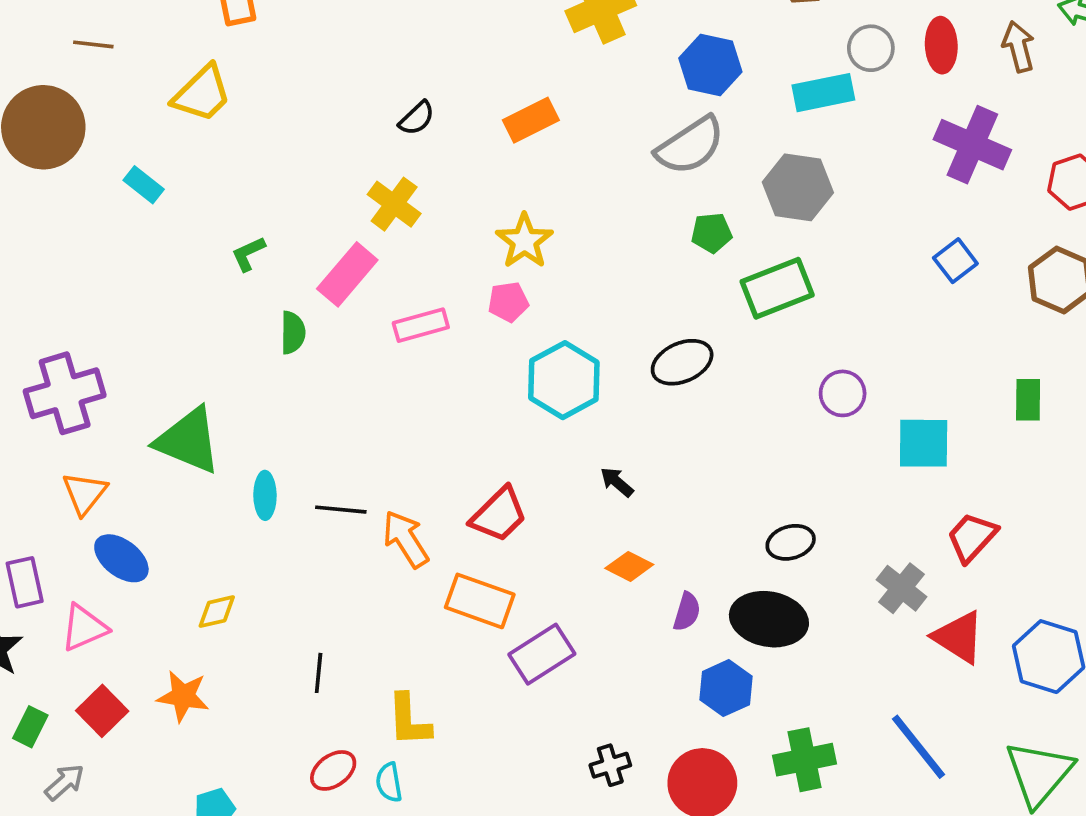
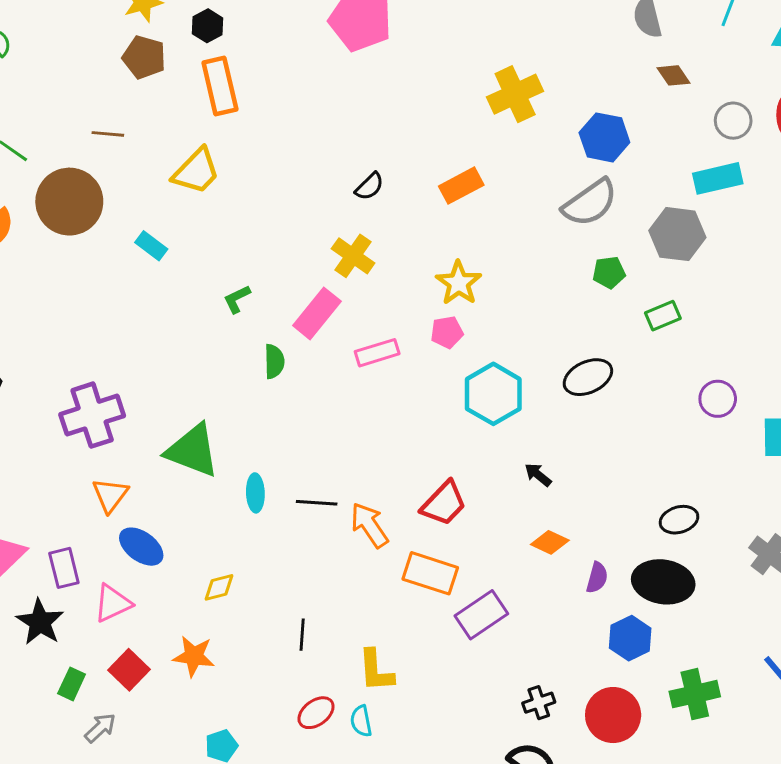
cyan rectangle: (823, 93) -> (718, 178), moved
green rectangle: (777, 288) -> (663, 316), size x0.6

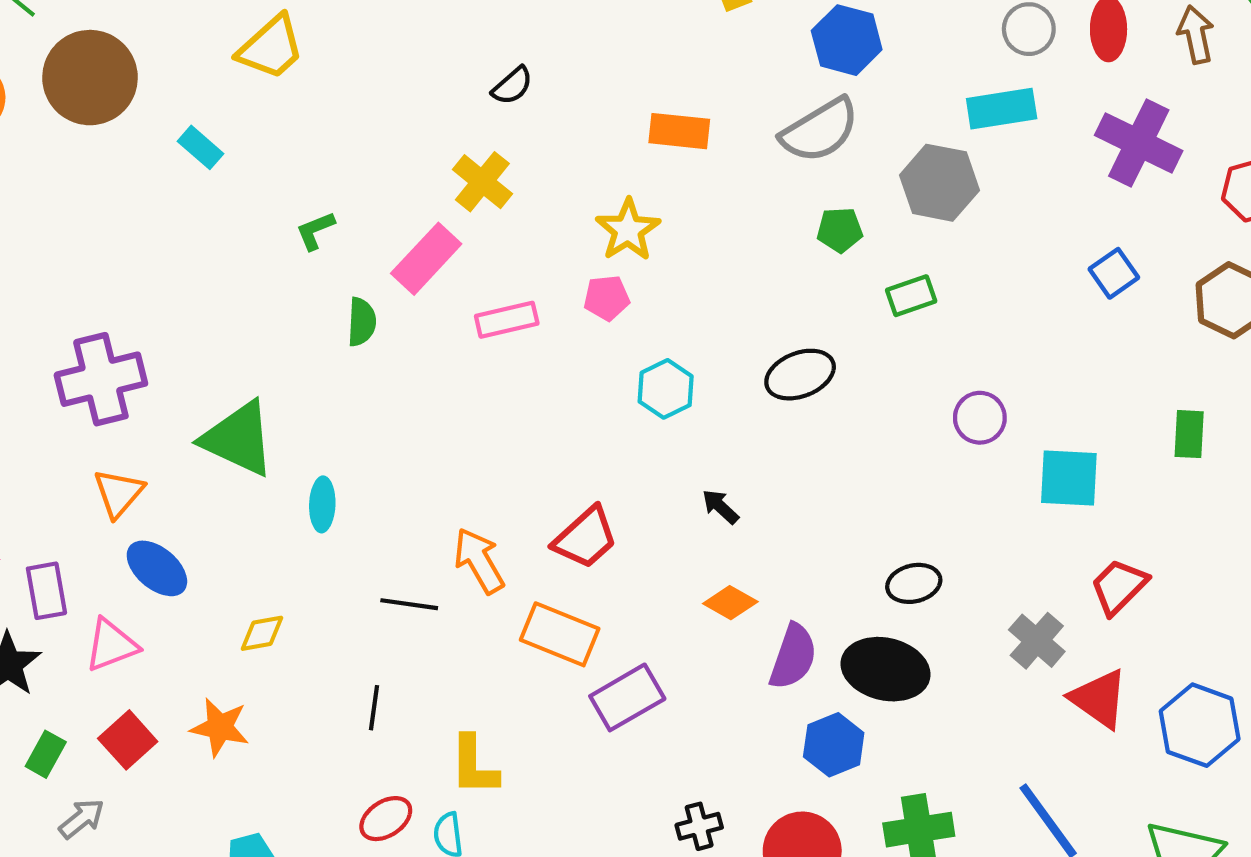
orange rectangle: (461, 186) -> (679, 131), moved, turned 30
cyan hexagon: (493, 394) -> (666, 389), size x0.7
black line: (317, 503) -> (409, 604), moved
purple semicircle: (597, 578) -> (793, 657), size x1.5

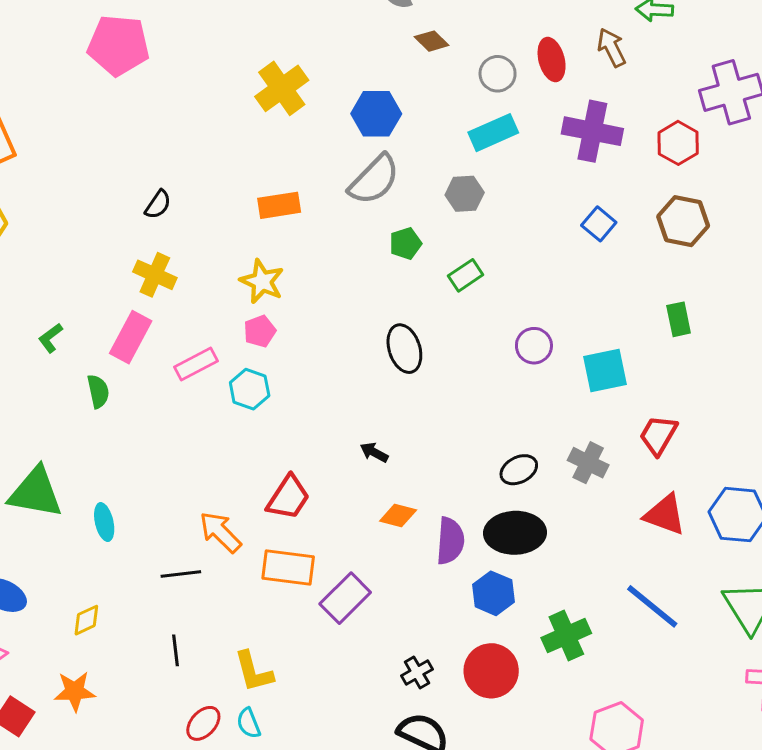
gray hexagon: (939, 183) -> (465, 194), size x0.7
black ellipse: (800, 375) -> (404, 349), turned -72
cyan hexagon: (666, 389) -> (250, 389), moved
gray cross: (1037, 641) -> (588, 463), moved

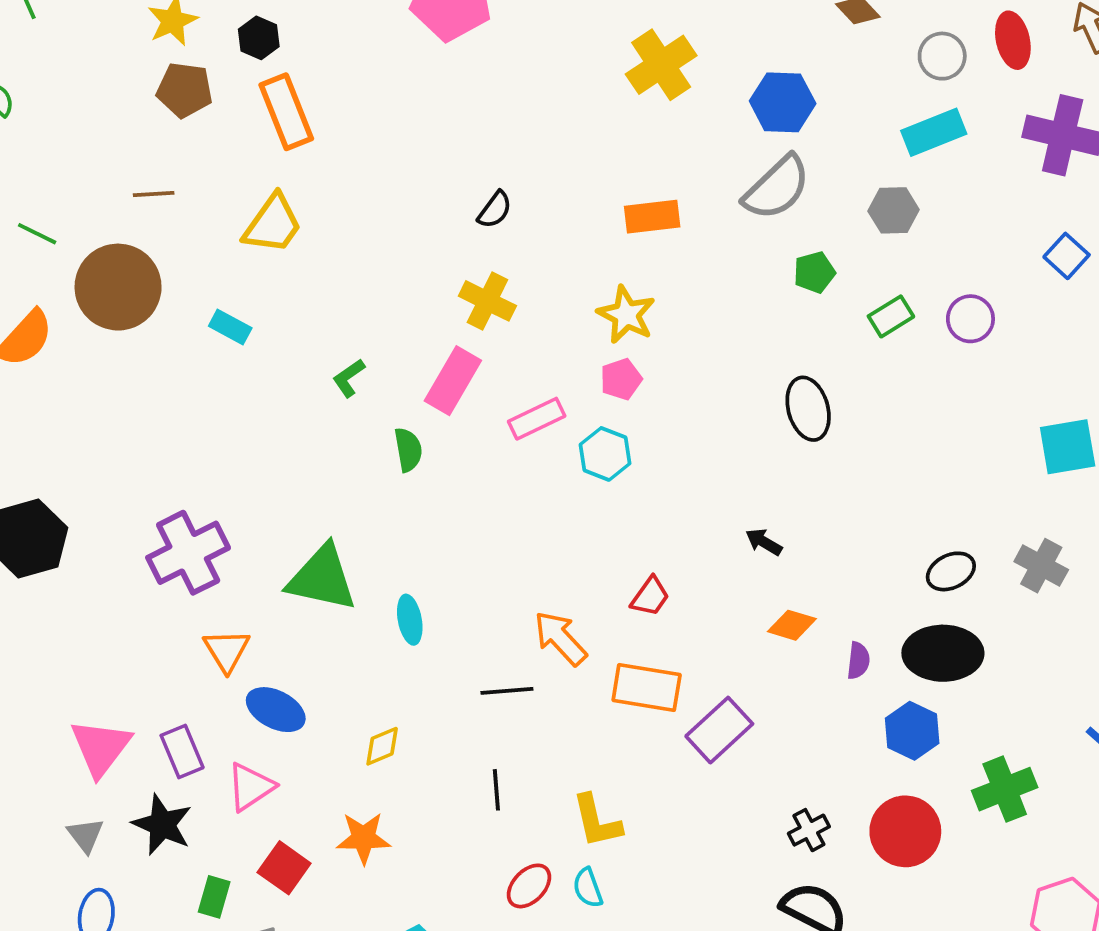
purple circle: (534, 346) -> (970, 319), moved
red trapezoid: (288, 497) -> (650, 597), size x0.7
purple semicircle: (450, 541) -> (858, 661), size x0.6

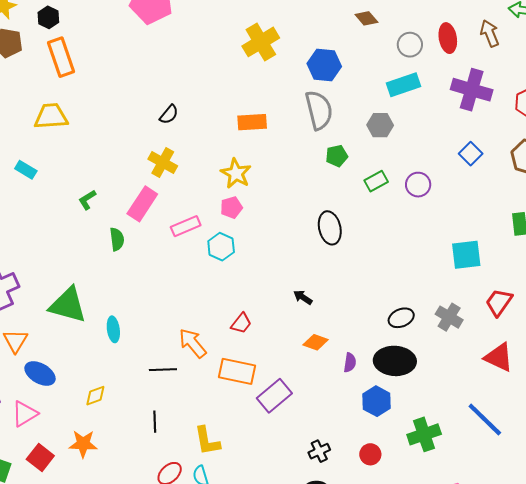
gray semicircle: (777, 188) -> (319, 110), turned -63
yellow trapezoid: (273, 224) -> (51, 116), turned -132
red circle: (905, 831) -> (370, 454), size x0.6

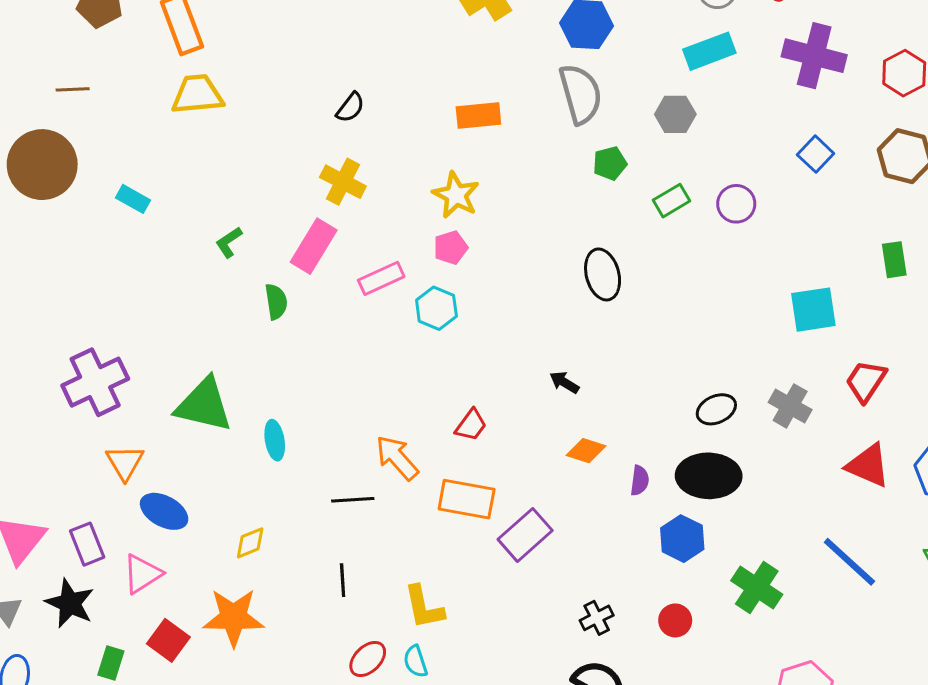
yellow trapezoid: (51, 116) -> (197, 94), moved
green cross: (424, 434) -> (757, 588), turned -36
orange star: (83, 444) -> (234, 617), size x1.4

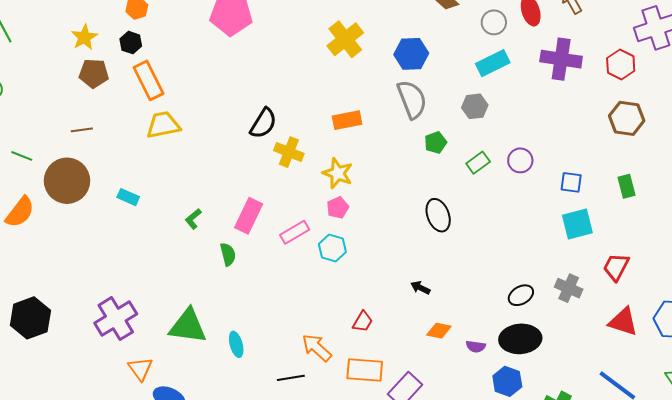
black semicircle: (350, 107) -> (263, 123), size x1.5
blue square: (816, 154) -> (571, 182), moved, turned -30
yellow cross: (343, 182) -> (289, 152), moved
purple semicircle: (640, 481) -> (476, 346), turned 96

